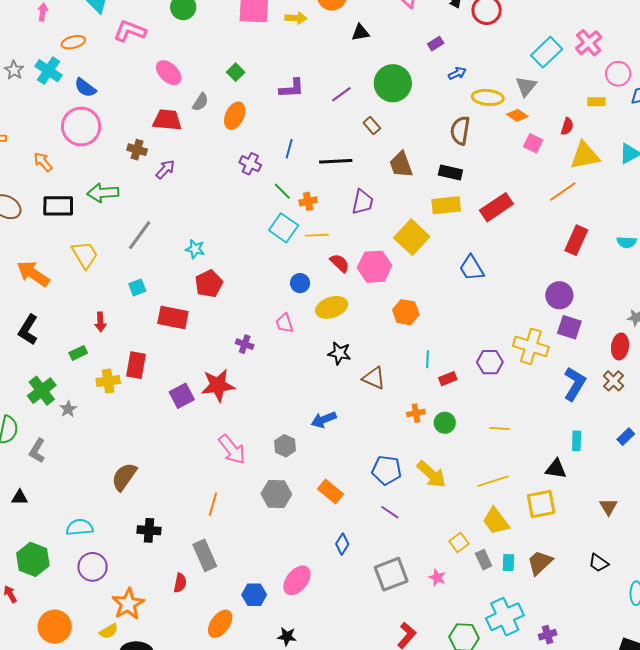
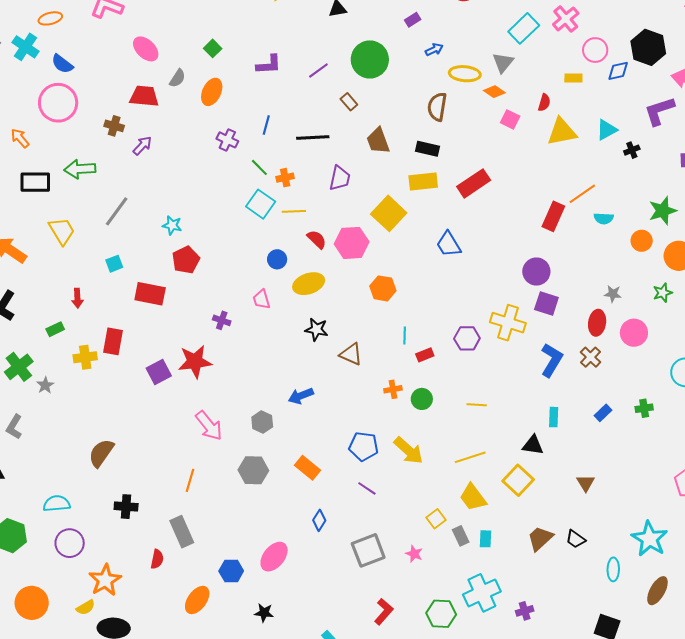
orange line: (563, 192) -> (582, 194), moved
yellow square: (541, 504) -> (518, 480), turned -36
brown trapezoid: (540, 563) -> (540, 538), moved

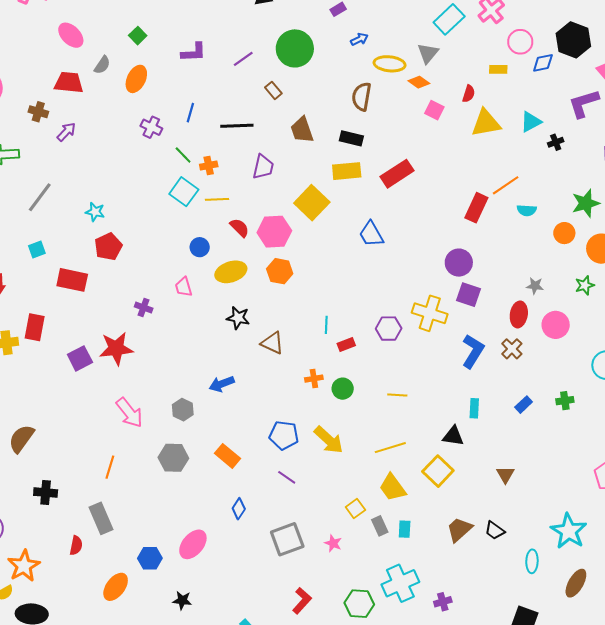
orange hexagon: (383, 288) -> (280, 271), moved

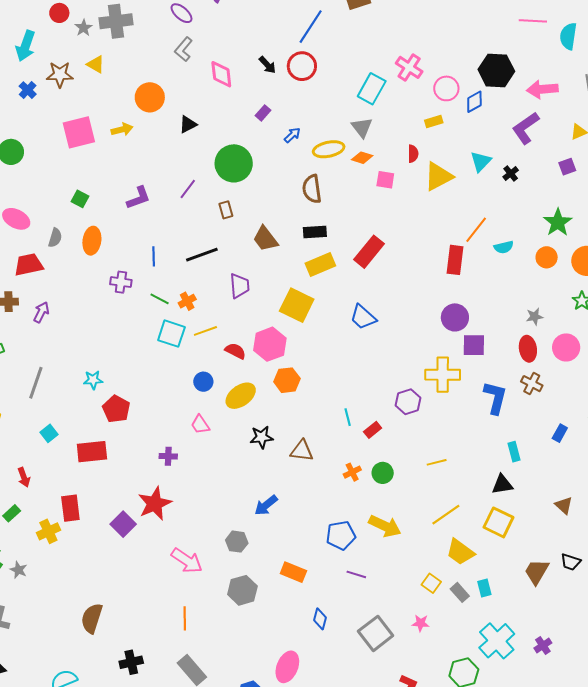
brown rectangle: (273, 90) -> (226, 210), turned 42

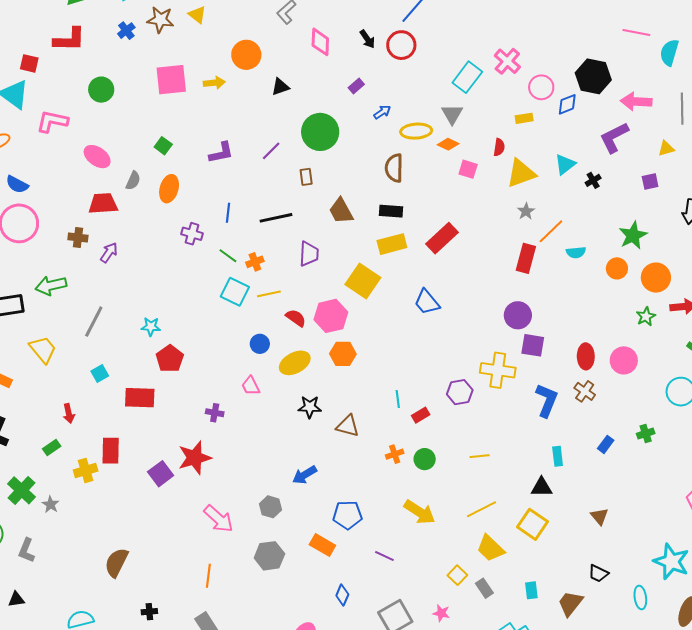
gray star: (535, 317) -> (526, 211), moved, turned -30
blue pentagon: (341, 535) -> (347, 515), moved
brown trapezoid: (537, 572) -> (570, 603), moved
cyan rectangle: (484, 588) -> (531, 590), moved
black cross: (131, 662) -> (149, 612), size x0.7

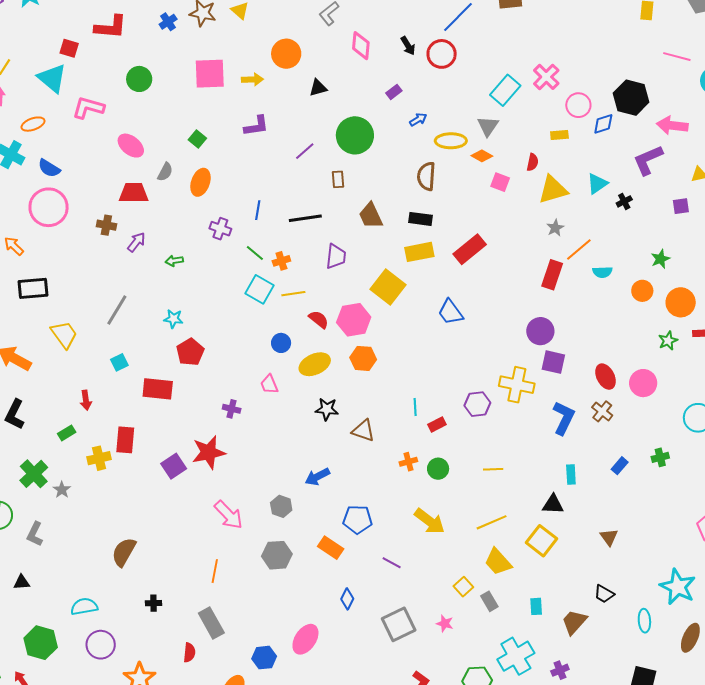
purple L-shape: (221, 153) -> (256, 126), moved
green star: (633, 235) -> (660, 259), size x0.7
green arrow: (51, 285) -> (174, 261), moved, size x0.6
red ellipse: (586, 356) -> (606, 377), turned -30

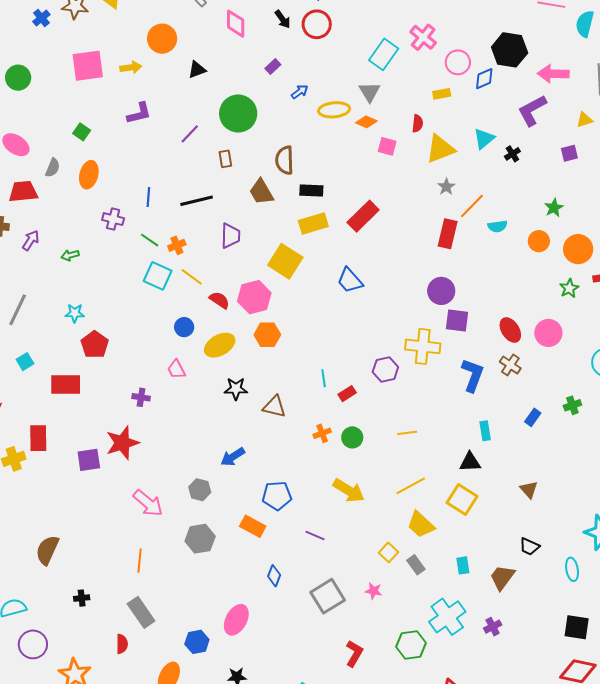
brown semicircle: (426, 176) -> (284, 160), moved
yellow line: (293, 294) -> (192, 277), turned 50
purple square: (174, 466) -> (89, 460), turned 30

